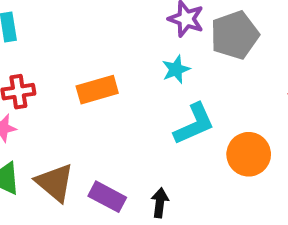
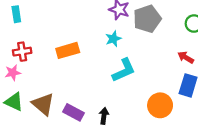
orange circle: (249, 154) -> (160, 105), moved

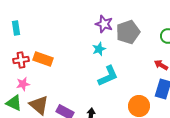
orange rectangle: (68, 50) -> (43, 59), moved, turned 36
pink star: (13, 73) -> (23, 84), moved

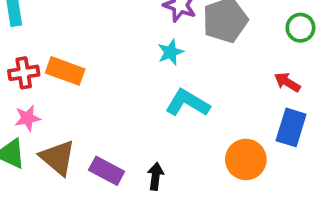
cyan L-shape: (108, 76) -> (187, 103), turned -125

